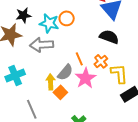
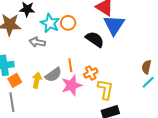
black semicircle: (109, 37) -> (95, 39), moved
gray arrow: (41, 45) -> (37, 42), size x0.7
orange square: (60, 92) -> (15, 80), moved

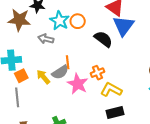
orange line: (70, 65) -> (68, 62), moved
yellow arrow: (37, 80) -> (43, 77), turned -56
pink star: (72, 85) -> (78, 84), turned -30
yellow L-shape: (105, 89) -> (111, 90), turned -75

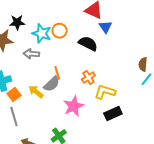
blue triangle: (123, 26) -> (105, 27), size x0.6
pink star: (78, 84) -> (74, 106), moved, turned 30

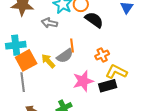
black semicircle: (88, 44) -> (94, 20), moved
orange square: (14, 95) -> (26, 60), size x1.5
black rectangle: (113, 114) -> (108, 86), moved

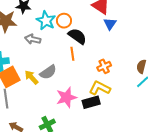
orange line: (72, 46) -> (72, 54), moved
orange cross: (102, 55) -> (104, 66), moved

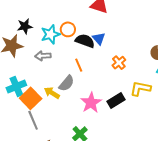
cyan star: (46, 21) -> (50, 34), turned -30
blue triangle: (110, 24) -> (99, 39), moved
orange line: (72, 54) -> (79, 65), moved
yellow L-shape: (100, 88) -> (140, 88), moved

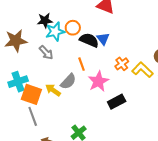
black star: (25, 26) -> (45, 21), moved
gray arrow: (43, 56) -> (46, 53), turned -133
yellow L-shape: (140, 88) -> (142, 70), moved, turned 30
orange square: (31, 98) -> (31, 94), turned -30
pink star: (91, 103) -> (98, 81), moved

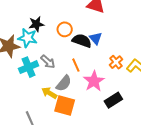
cyan star: (55, 32) -> (28, 38), moved, turned 30
gray arrow: (46, 53) -> (48, 62), moved
cyan cross: (18, 82) -> (29, 67), moved
orange square: (31, 94) -> (65, 106), moved

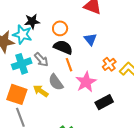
black semicircle: (82, 41) -> (63, 47), moved
gray semicircle: (64, 83) -> (56, 82), turned 102
orange square: (65, 106) -> (17, 94), moved

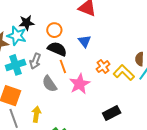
gray arrow: (41, 60) -> (35, 61), turned 63
yellow arrow: (41, 91) -> (36, 114), moved, turned 63
black rectangle: (104, 102) -> (112, 113), moved

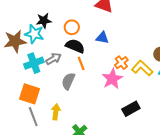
blue triangle: (85, 41) -> (102, 38), turned -40
gray arrow: (35, 61) -> (53, 59), turned -140
gray semicircle: (49, 84) -> (68, 81), turned 60
pink star: (80, 84) -> (112, 79), moved

